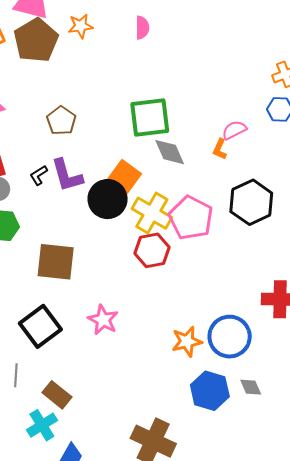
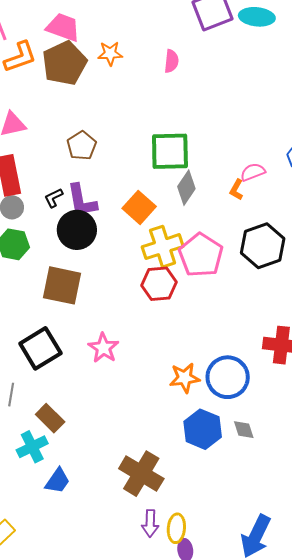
gray diamond: (170, 152) -> (186, 188), turned 52
black circle: (108, 199) -> (77, 230), moved
yellow cross: (152, 213) -> (163, 247), turned 36

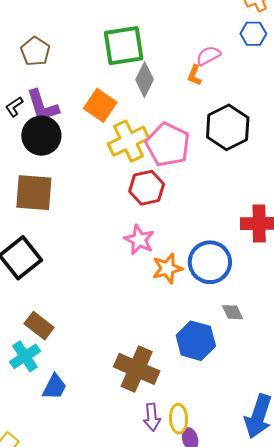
red hexagon: (159, 284) -> (147, 188), moved
pink star: (103, 348) -> (139, 240), moved
blue hexagon: (203, 429) -> (196, 341), moved

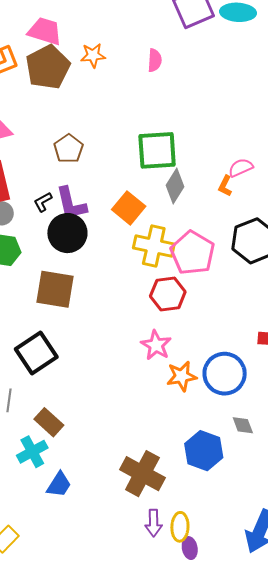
yellow cross: (129, 141) -> (154, 246), turned 33

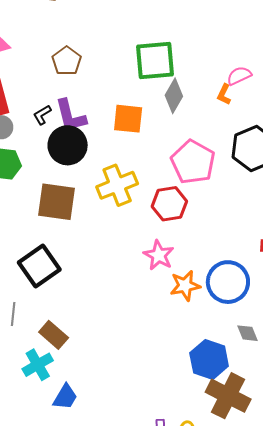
orange square: (129, 208) -> (128, 119), turned -32
yellow cross: (154, 246) -> (117, 185), moved, turned -33
brown cross: (142, 474) -> (228, 396), moved

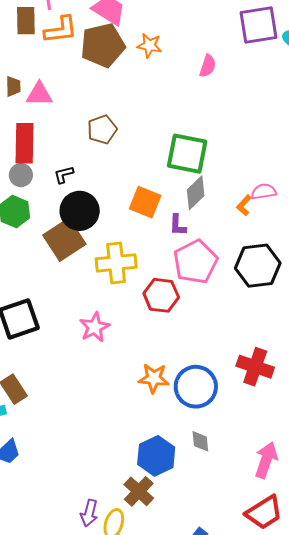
purple L-shape: (70, 116) -> (178, 225), moved, size x0.6
brown square: (56, 202) -> (64, 240), moved, turned 33
pink star: (159, 255) -> (95, 327), moved
brown cross: (228, 396) -> (139, 491), moved, size x0.7

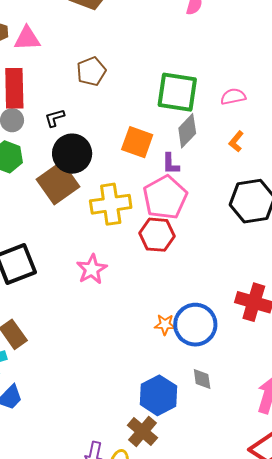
pink semicircle: (264, 192) -> (233, 97), moved
pink pentagon: (196, 262) -> (165, 197), moved
orange star: (154, 378) -> (165, 325), moved, size x0.7

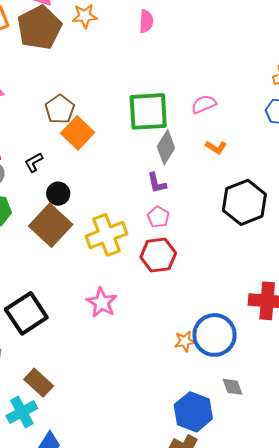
orange L-shape: (236, 141) -> (216, 147), turned -85
orange square: (137, 142) -> (78, 133), moved, turned 36
black circle: (72, 154) -> (58, 194), size x0.6
pink pentagon: (165, 197) -> (158, 217), size x0.5

